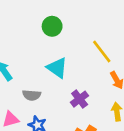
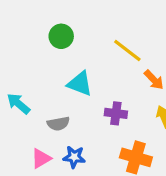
purple cross: (80, 99) -> (116, 113), turned -30

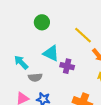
cyan arrow: (18, 104) -> (21, 62), moved
purple cross: (116, 113) -> (67, 66), moved

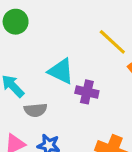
green circle: (42, 22) -> (16, 22), moved

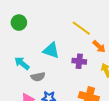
purple cross: (87, 92) -> (79, 61), moved

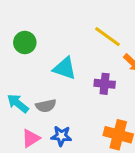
green circle: (19, 23) -> (25, 43), moved
cyan arrow: (22, 63) -> (18, 103), moved

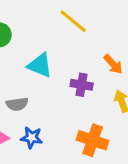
yellow line: (107, 37) -> (73, 21), moved

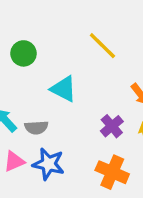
purple cross: (82, 85) -> (112, 126), moved, turned 35
blue star: (32, 138) -> (48, 164), size x1.4

